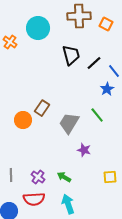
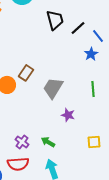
green line: (97, 115) -> (93, 89), moved, turned 35

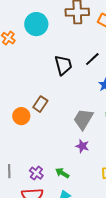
black trapezoid: (55, 20) -> (63, 65), moved
gray trapezoid: (53, 88) -> (83, 119), moved

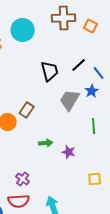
gray trapezoid: (83, 119) -> (70, 100), moved
green arrow: (62, 173) -> (46, 143), moved, turned 144

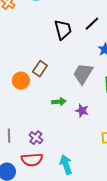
gray trapezoid: (70, 100) -> (83, 74), moved

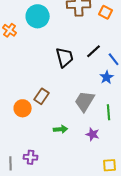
purple star: (82, 111) -> (93, 134), moved
purple cross: (36, 138) -> (31, 157), moved, turned -32

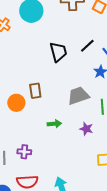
brown rectangle: (42, 96) -> (35, 91), turned -42
gray trapezoid: (85, 101) -> (78, 96), turned 40

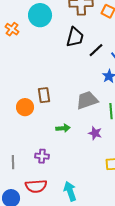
black trapezoid: (58, 52) -> (75, 37), moved, turned 30
purple cross: (24, 152) -> (42, 156), moved

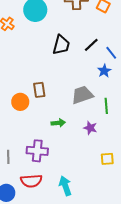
black trapezoid: (75, 37) -> (61, 45), moved
purple cross: (42, 156) -> (37, 151), size x1.5

